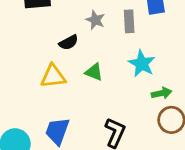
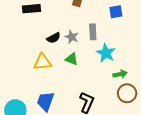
gray star: (95, 20) -> (72, 37), moved
gray rectangle: (129, 21) -> (93, 32), moved

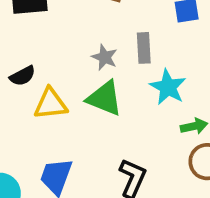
black semicircle: (54, 38) -> (23, 76), moved
green triangle: (72, 59) -> (105, 98), size x1.5

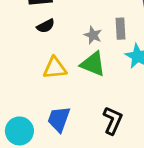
black semicircle: (23, 76) -> (46, 26), moved

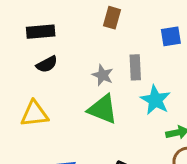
yellow triangle: (55, 68) -> (34, 114), moved

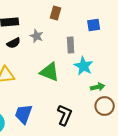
gray star: (103, 75) -> (37, 36), moved

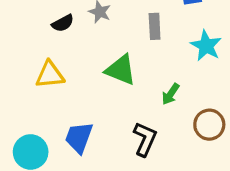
cyan star: (84, 66) -> (206, 46), moved
green arrow: (98, 87) -> (171, 94), moved, turned 136

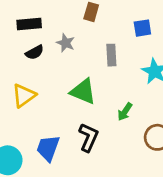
yellow triangle: (50, 75) -> (24, 96), turned -30
black L-shape: (145, 139) -> (88, 137), moved

